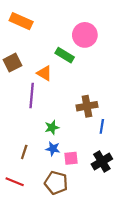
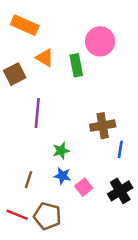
green rectangle: (65, 55) -> (76, 65), turned 48
orange triangle: (44, 73) -> (45, 58), moved
pink square: (71, 158) -> (84, 187), turned -32
brown pentagon: (56, 183) -> (47, 216), moved

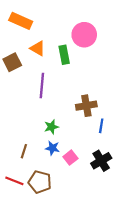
purple line: (37, 113) -> (42, 86), moved

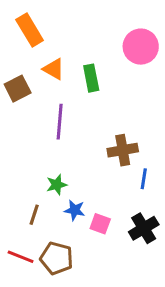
orange rectangle: (21, 21) -> (30, 30), turned 35
pink circle: (84, 35) -> (141, 47), moved
green star: (51, 127) -> (57, 185), moved
pink square: (70, 158) -> (100, 224), turned -32

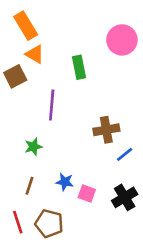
orange triangle: (54, 69) -> (35, 54), moved
blue line: (144, 179) -> (125, 154), turned 42
green star: (57, 185) -> (33, 147), moved
red line: (21, 257) -> (18, 222), turned 50

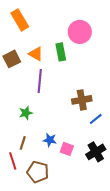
pink circle: (122, 40) -> (80, 32), moved
orange triangle: (35, 54) -> (36, 54), moved
red line: (18, 222) -> (13, 161), moved

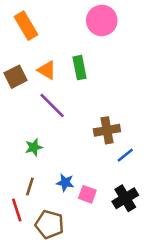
pink circle: (80, 32) -> (102, 20), moved
purple line: (40, 81) -> (52, 105), turned -50

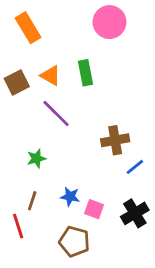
brown pentagon: (49, 224) -> (74, 242), moved

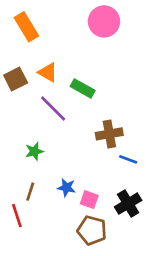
green rectangle: (86, 73) -> (83, 88), moved, turned -50
blue line: (135, 167) -> (128, 159), turned 60
brown pentagon: (74, 242) -> (92, 230), moved

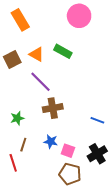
green rectangle: (83, 88) -> (63, 51), moved
brown cross: (109, 134) -> (53, 108), moved
green star: (34, 151) -> (17, 118), moved

